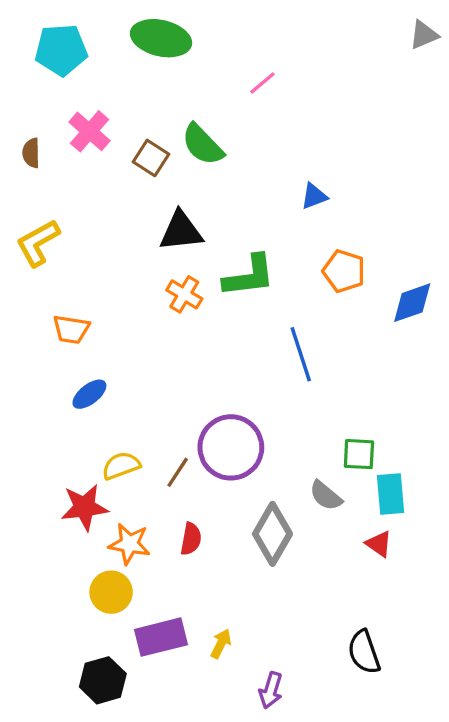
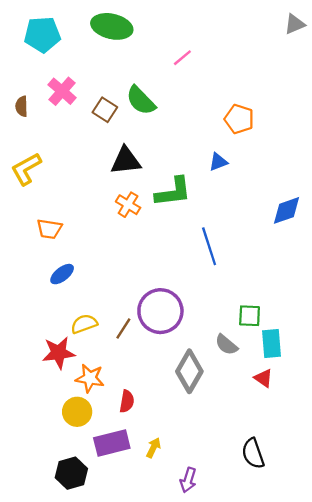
blue triangle: (314, 196) -> (218, 162), moved
orange pentagon: (344, 271) -> (239, 119), moved
red semicircle: (191, 539) -> (127, 401), moved

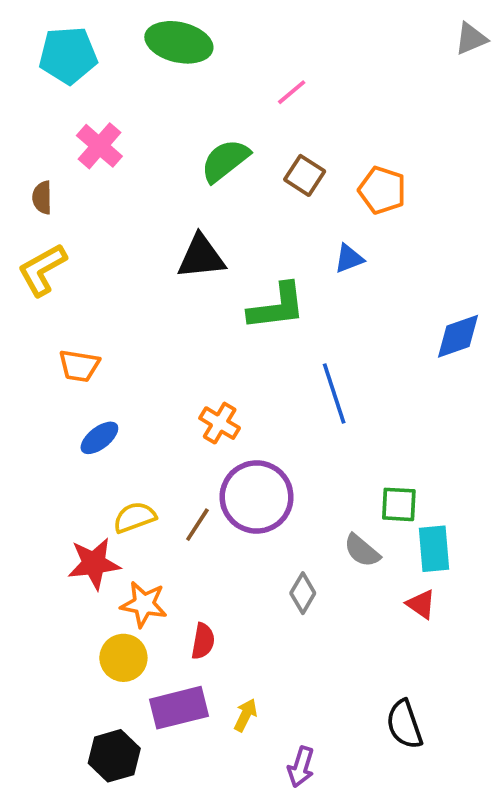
green semicircle: (141, 100) -> (225, 161), turned 96
brown semicircle: (22, 106) -> (42, 198), moved
brown square: (105, 110) -> (305, 175), moved
orange cross: (128, 205) -> (220, 423), moved
gray diamond: (189, 371) -> (303, 593), size x0.6

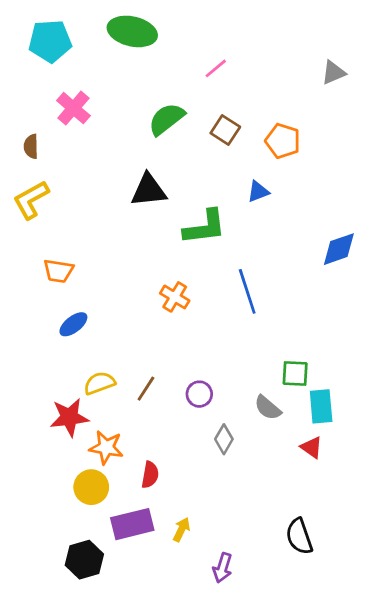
gray triangle: (471, 39) -> (333, 73), moved
orange cross: (220, 423) -> (175, 297), moved
purple circle: (257, 497) -> (199, 394), moved, size x0.5

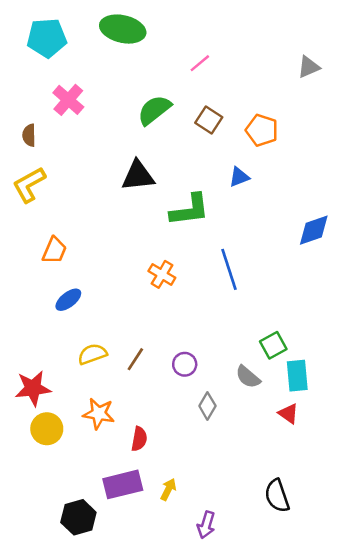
orange trapezoid: (58, 271) -> (54, 250), turned -76
green square: (295, 374) -> (273, 345), turned -32
red star: (69, 417) -> (33, 388), moved
yellow circle: (91, 487) -> (47, 429), moved

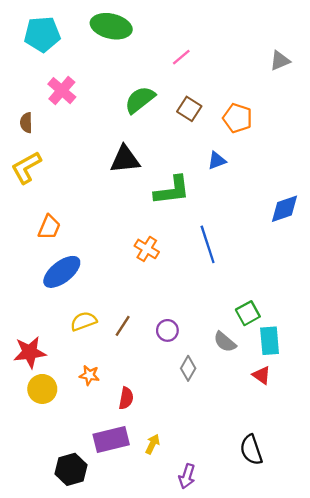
blue ellipse: (68, 300) -> (62, 272), size x1.6
orange star: (99, 414) -> (89, 375), size x0.7

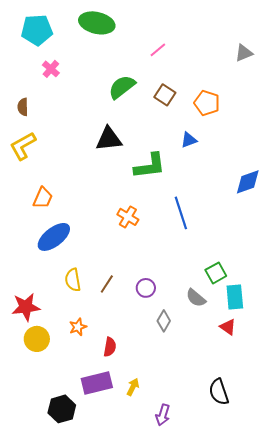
pink cross: (62, 91) -> (51, 69), moved, size x0.7
yellow semicircle: (84, 321) -> (73, 280), turned -80
orange star: (89, 375) -> (78, 327), turned -30

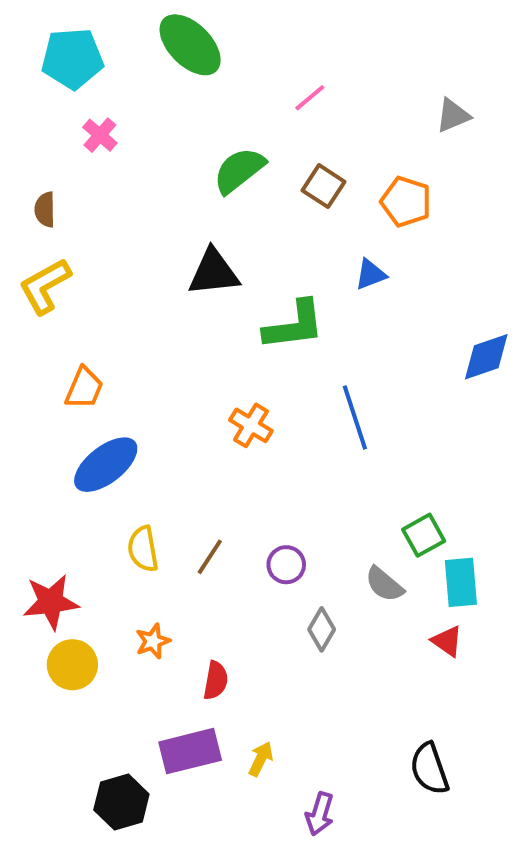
green ellipse: (97, 23) -> (190, 45), turned 32
gray triangle: (244, 53) -> (453, 115), moved

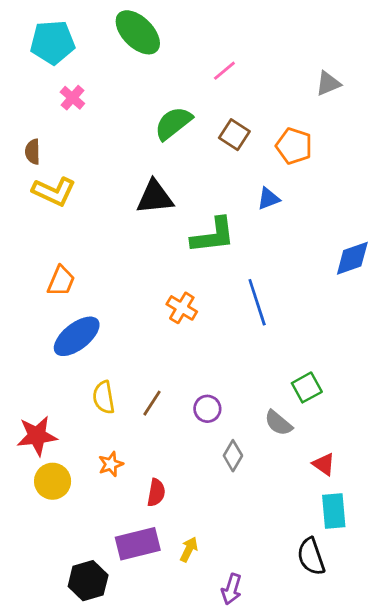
yellow L-shape: (45, 286) -> (54, 191), moved, turned -126
cyan rectangle: (461, 582) -> (334, 511), moved

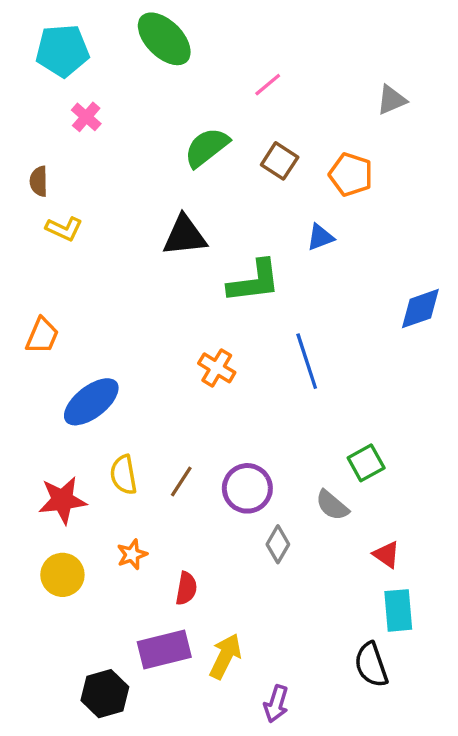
yellow L-shape: (54, 191) -> (64, 229), size x0.7
orange trapezoid: (61, 281) -> (42, 336), moved
purple circle: (207, 409) -> (247, 488), size x1.5
red star: (37, 436) -> (62, 500), moved
yellow arrow: (189, 549) -> (225, 656), size x1.5

